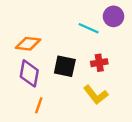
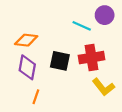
red cross: (99, 63) -> (91, 58), size x1.6
yellow L-shape: (96, 95) -> (103, 87), moved

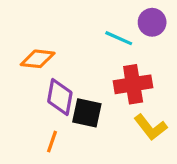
black square: (60, 61) -> (87, 113), moved
purple diamond: (27, 67) -> (60, 97), moved

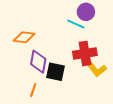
purple circle: (152, 22) -> (86, 12), moved
yellow L-shape: (151, 127) -> (96, 69), moved

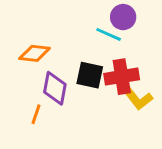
black square: (55, 72) -> (90, 75), moved
orange line: (33, 90) -> (36, 114), moved

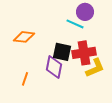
purple diamond: (55, 88) -> (54, 67), moved
yellow L-shape: (138, 98) -> (95, 68), turned -75

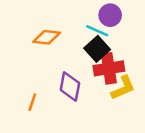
orange diamond: (24, 37) -> (47, 37), moved
black square: (62, 52) -> (97, 49), moved, turned 36

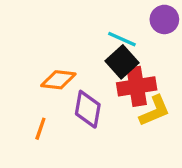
purple circle: (110, 15) -> (164, 19), moved
orange diamond: (47, 37) -> (58, 80), moved

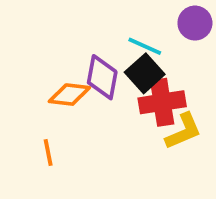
purple diamond: (88, 109) -> (102, 77), moved
orange line: (40, 129) -> (48, 153), turned -30

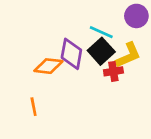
red cross: (162, 102) -> (113, 71), size x0.6
yellow L-shape: (183, 131) -> (128, 55), moved

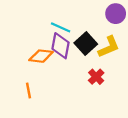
cyan line: (101, 32) -> (61, 27), moved
red cross: (113, 71) -> (96, 77), moved, turned -35

